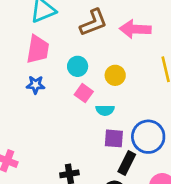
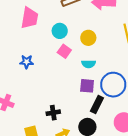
blue star: (36, 85) -> (27, 62), moved
cyan semicircle: (105, 110) -> (89, 64), moved

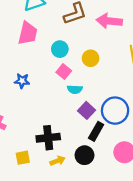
cyan semicircle: (89, 64) -> (75, 89), moved
purple square: (87, 86) -> (87, 110), turned 35
black cross: (53, 113) -> (48, 138), size x1.5

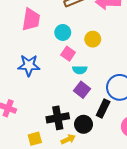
blue star: (22, 81) -> (29, 65), size x1.5
purple square: (87, 110) -> (82, 90), moved
black circle: (84, 155) -> (83, 124), moved

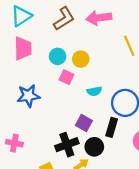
yellow circle: (93, 39) -> (81, 59), moved
cyan semicircle: (80, 70) -> (94, 91), moved
purple square: (82, 90) -> (84, 123), moved

